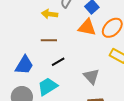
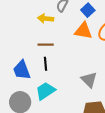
black line: (58, 62) -> (46, 64), moved, turned -64
blue trapezoid: (24, 65) -> (22, 70), turned 130

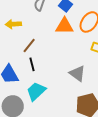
yellow arrow: (46, 18) -> (13, 24), moved
brown line: (46, 45) -> (29, 46), turned -42

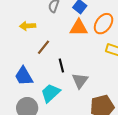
black line: (32, 64) -> (61, 65), moved
gray triangle: (77, 74) -> (80, 81), moved, turned 30

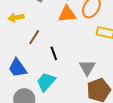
gray triangle: (80, 81) -> (87, 68), moved

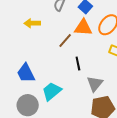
brown line: (34, 37) -> (65, 40), moved
black line: (54, 53) -> (78, 64), moved

